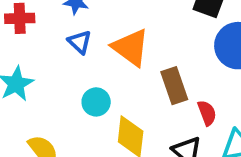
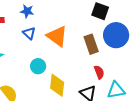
brown rectangle: (174, 86) -> (91, 44), moved

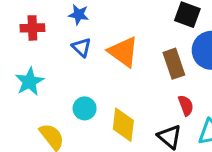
cyan circle: (38, 66) -> (85, 108), moved

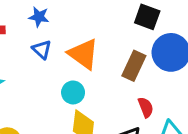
brown rectangle: (174, 64) -> (134, 66), turned 44
cyan circle: (85, 108) -> (73, 92), moved

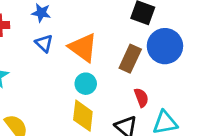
cyan circle: (73, 92) -> (86, 84), moved

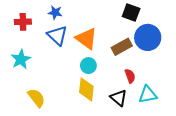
blue triangle: (44, 43) -> (57, 35), size x1.5
brown rectangle: (130, 59) -> (122, 47), turned 36

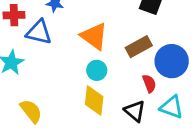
blue triangle: (57, 35) -> (39, 32), moved, turned -30
blue circle: (148, 37) -> (172, 61), moved
cyan triangle: (148, 95) -> (172, 107), turned 30

